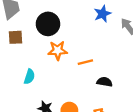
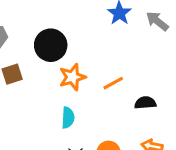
cyan semicircle: (29, 77) -> (68, 118), moved

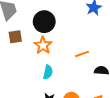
orange star: (72, 77) -> (43, 45), moved, turned -30

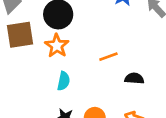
brown square: (15, 37) -> (20, 35), size x1.5

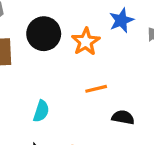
orange star: (57, 46) -> (86, 42), moved

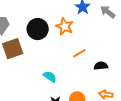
cyan semicircle: (41, 111) -> (50, 77), turned -56

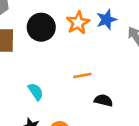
orange star: (65, 26) -> (78, 23), moved

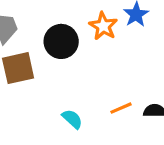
orange line: (82, 75) -> (121, 108), moved

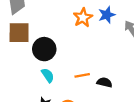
black circle: (61, 41) -> (44, 49), moved

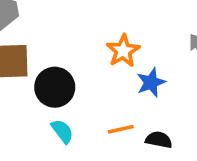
blue star: (107, 15) -> (151, 82), moved
orange star: (83, 18) -> (123, 51), moved

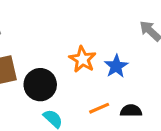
orange star: (123, 51) -> (82, 59), moved

